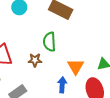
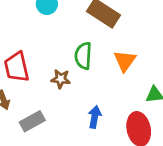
orange triangle: (76, 67) -> (125, 61), moved

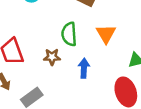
blue arrow: (95, 117) -> (84, 68), moved

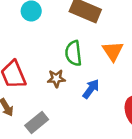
blue arrow: (84, 68) -> (91, 89), turned 36

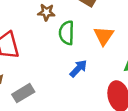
brown star: (56, 78) -> (46, 12), moved

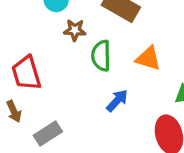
orange triangle: (104, 36) -> (148, 58), turned -45

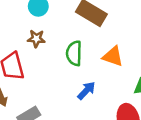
brown star: (75, 30) -> (36, 39), moved

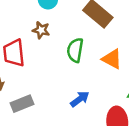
blue arrow: (86, 91) -> (80, 99), moved

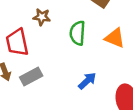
gray rectangle: (22, 104) -> (31, 77), moved

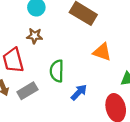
green semicircle: (77, 33) -> (57, 71), moved

